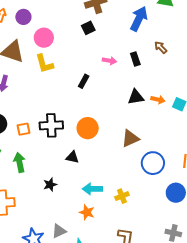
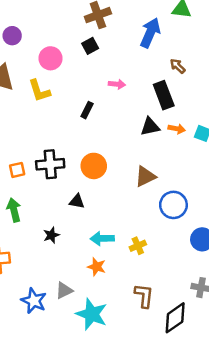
pink circle: (44, 38) -> (51, 58), moved
black rectangle: (135, 59) -> (164, 95), moved, size x1.6

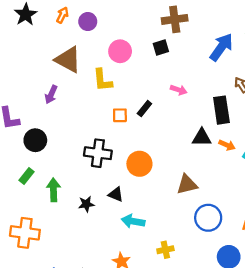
orange square: (17, 170) -> (120, 115), moved
black star: (51, 235) -> (86, 204), moved
cyan arrow: (102, 238) -> (133, 221), moved

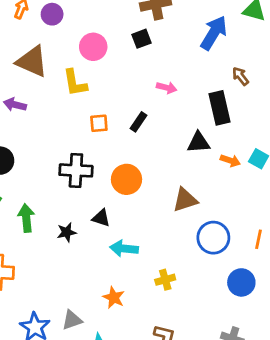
purple arrow: (51, 95) -> (15, 105), turned 84
black rectangle: (144, 109) -> (138, 122), moved
orange arrow: (227, 145) -> (230, 161), moved

